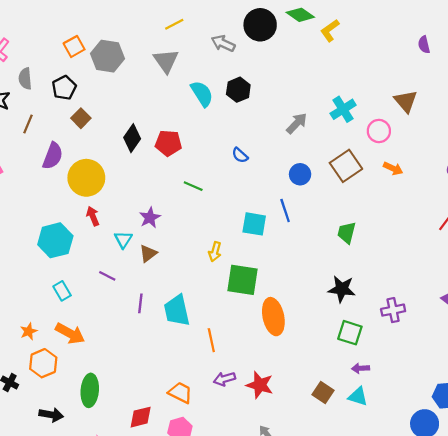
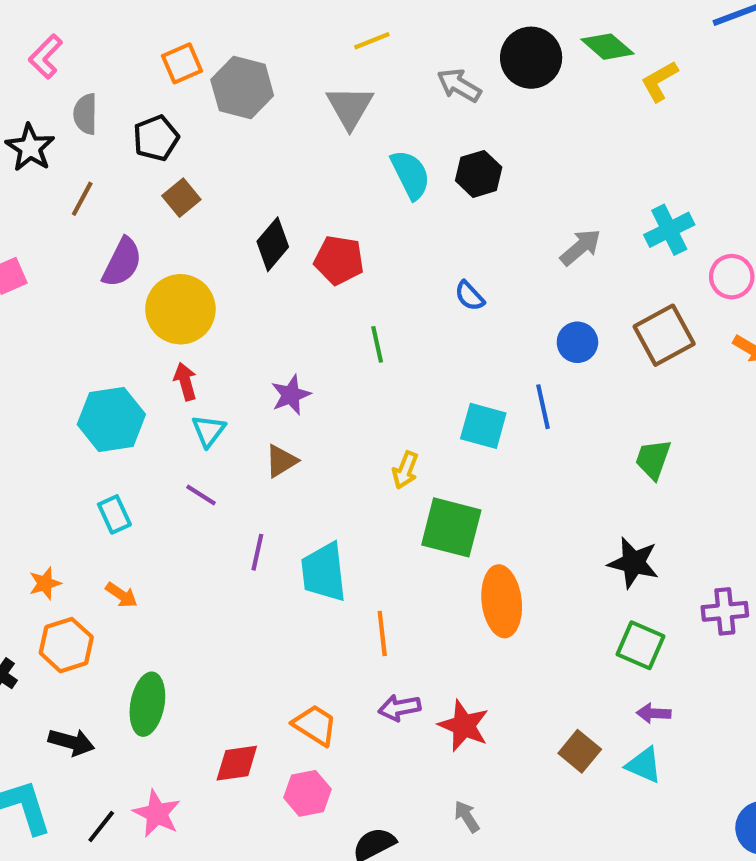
green line: (193, 186) -> (377, 344), turned 48
cyan triangle: (123, 240) -> (209, 431), moved
orange arrow: (70, 333) -> (121, 595), size x0.6

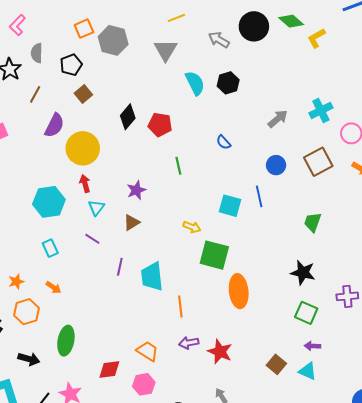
yellow arrow: (405, 470) -> (192, 227), turned -90

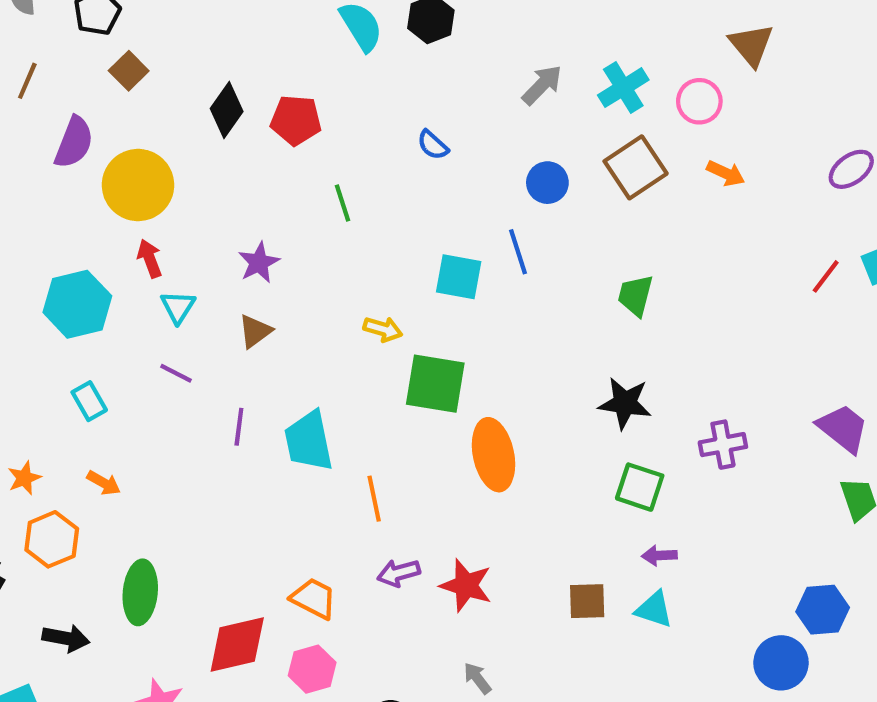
cyan cross: (321, 110) -> (623, 88), moved
brown square: (276, 364) -> (587, 601), turned -36
red diamond: (109, 369) -> (237, 645), size x1.4

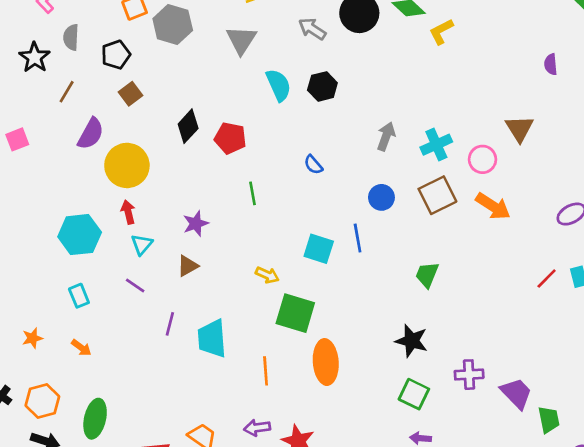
gray arrow: (542, 85) -> (386, 136), turned -32
orange arrow: (726, 173) -> (493, 206), size x1.5
purple trapezoid: (843, 428) -> (516, 393), moved
orange line: (374, 499) -> (266, 371), moved
orange hexagon: (52, 539) -> (42, 401), moved

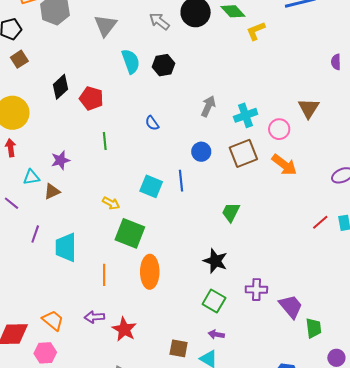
cyan triangle: (142, 244) -> (31, 177), moved, turned 36

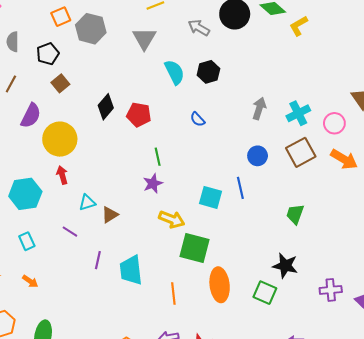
blue semicircle: (152, 123) -> (198, 119), moved
purple star: (60, 160) -> (153, 183), moved
yellow arrow: (111, 203) -> (172, 219), size x1.4
green square: (214, 301) -> (265, 293), moved

